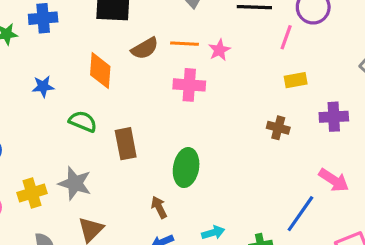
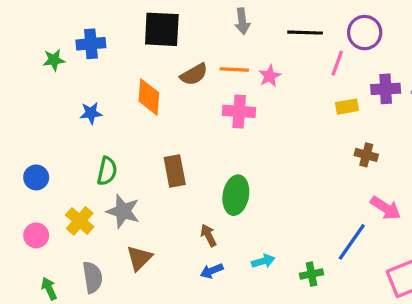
purple cross: (334, 117) -> (386, 89), moved
green semicircle: (83, 121) -> (107, 171), moved, turned 80
brown cross: (278, 128) -> (366, 155), moved
yellow cross: (32, 193) -> (80, 221), turned -32

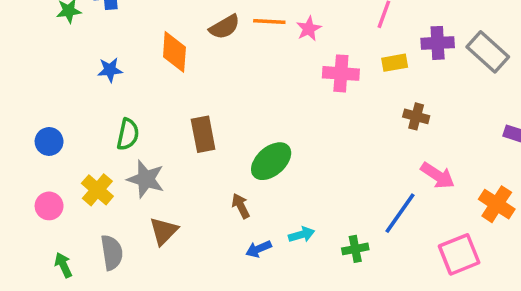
pink cross: (239, 111) -> (341, 73), moved
green ellipse: (236, 195) -> (271, 161), turned 39
blue arrow: (212, 271) -> (259, 249), moved

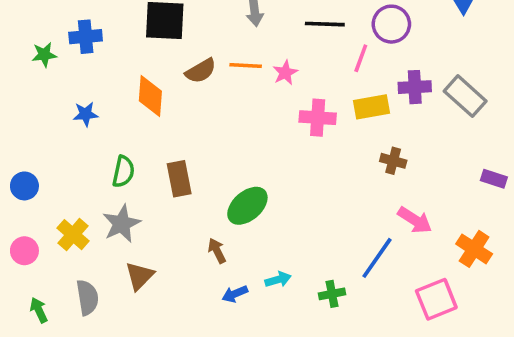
yellow rectangle: (395, 63) -> (372, 107), size x1.4
green semicircle: (128, 134) -> (123, 172), moved
gray star: (146, 179) -> (122, 224), turned 30

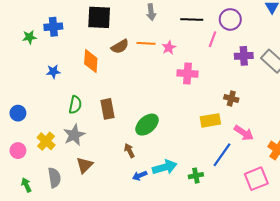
yellow rectangle: (372, 107) -> (210, 120), moved
cyan arrow: (278, 279) -> (165, 167), size x1.6

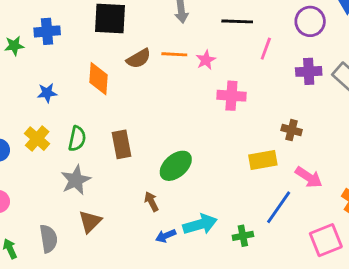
purple circle: (230, 19) -> (310, 21), moved
yellow cross: (46, 141) -> (37, 139), moved

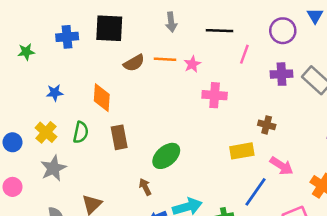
blue cross: (47, 31) -> (67, 37), moved
orange diamond: (99, 79) -> (102, 98), moved
gray star: (76, 180) -> (53, 168), moved

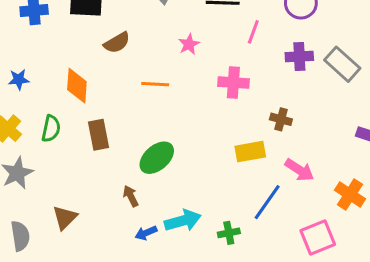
orange line: (165, 59) -> (155, 84), moved
pink cross: (215, 95) -> (233, 83), moved

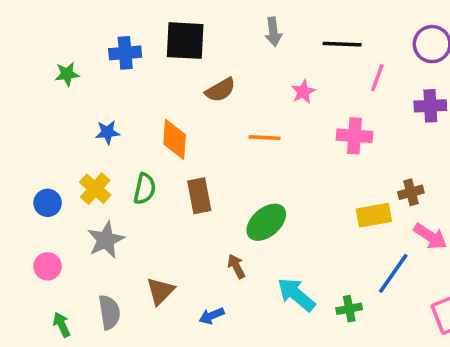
brown cross: (281, 119) -> (411, 192), moved, turned -30
cyan arrow: (183, 221) -> (296, 295), turned -124
blue arrow: (146, 233) -> (212, 316), moved

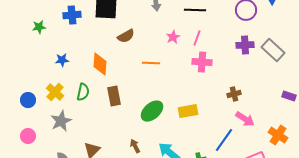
pink line: (377, 78) -> (197, 38), moved
yellow rectangle: (374, 215) -> (188, 111), moved
brown arrow: (236, 266) -> (135, 146), moved

